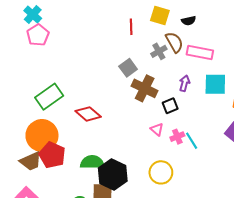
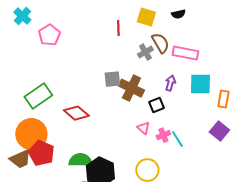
black semicircle: (189, 21) -> (178, 14), moved
pink pentagon: (38, 35) -> (49, 35), moved
gray square: (128, 68) -> (112, 79), moved, turned 30

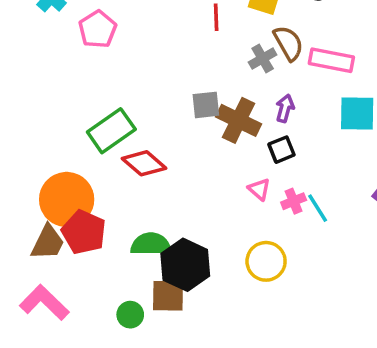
purple arrow: (170, 83) -> (285, 108), moved
green rectangle: (38, 96) -> (111, 131), moved
brown trapezoid: (20, 159) -> (48, 242), turned -40

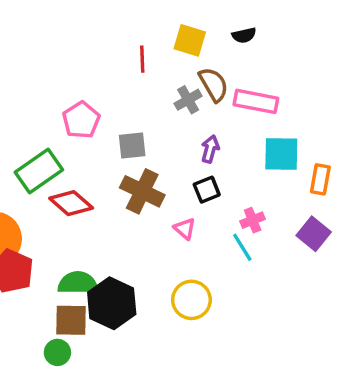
pink pentagon: (98, 29) -> (81, 120), moved
brown cross: (239, 120) -> (142, 191), moved
pink cross: (294, 201) -> (253, 220), moved
brown square: (168, 296) -> (71, 320), moved

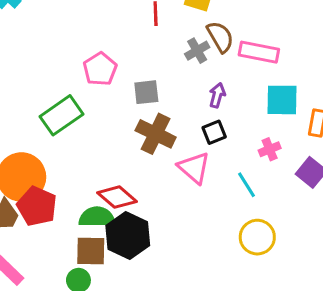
red diamond: (71, 203) -> (117, 197), moved
pink cross: (253, 220) -> (270, 149), moved
pink triangle: (185, 229) -> (194, 168), size x1.6
yellow circle: (191, 300) -> (257, 237), moved

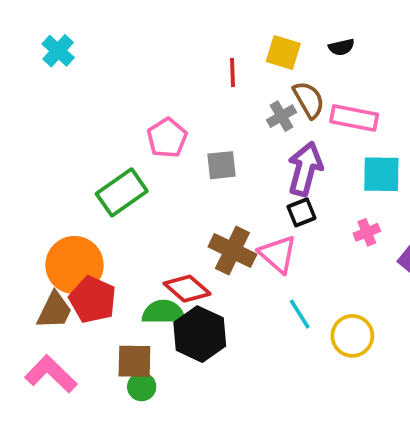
purple arrow: (217, 95) -> (305, 169), size x1.8
brown cross: (156, 134) -> (232, 251), moved
cyan line: (246, 185) -> (300, 314), moved
brown square: (91, 251) -> (134, 361), moved

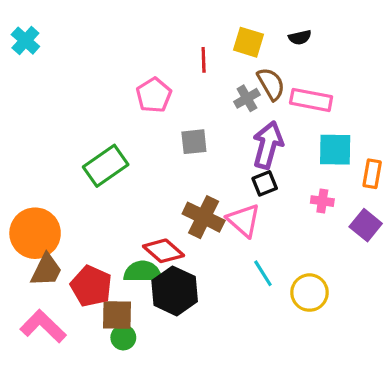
cyan cross: (58, 51) -> (25, 41), moved
pink pentagon: (167, 138) -> (154, 95), moved
pink cross: (367, 232) -> (322, 201), turned 30
orange circle: (74, 265) -> (35, 233), moved
red pentagon: (93, 300) -> (91, 286), moved

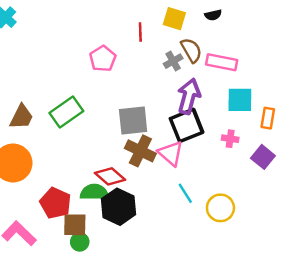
gray square: (194, 142) -> (133, 121), moved, size x1.5
black square: (265, 183) -> (186, 125), size x1.8
brown trapezoid: (46, 270) -> (21, 117), moved

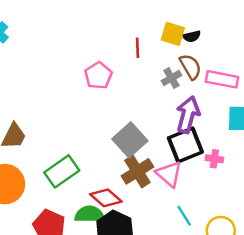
black semicircle: (213, 15) -> (192, 36), moved
green rectangle: (66, 112) -> (62, 171), moved
gray square: (133, 121) -> (130, 140), turned -36
pink cross: (230, 139) -> (214, 159), moved
brown cross: (140, 151) -> (137, 171), turned 32

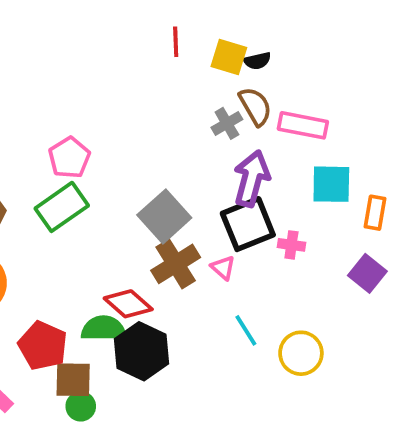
red line: (137, 48) -> (176, 42), moved
pink pentagon: (98, 76) -> (69, 158), moved
green rectangle: (62, 171) -> (62, 207), moved
pink triangle: (169, 174) -> (223, 268), size x0.6

